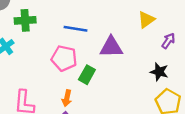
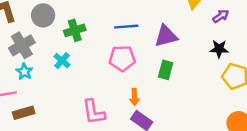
purple arrow: (168, 41) -> (221, 16), turned 35
green rectangle: (87, 75) -> (166, 70), moved

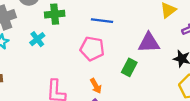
purple triangle: (166, 36) -> (149, 43), moved
orange arrow: (134, 97) -> (96, 86), turned -40

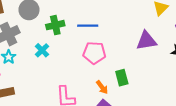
blue line: (102, 21) -> (88, 26), moved
green rectangle: (129, 67) -> (122, 78), moved, turned -35

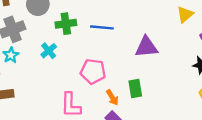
purple triangle: (146, 41) -> (146, 47), moved
pink pentagon: (94, 53) -> (93, 71), moved

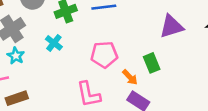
purple triangle: (146, 47) -> (172, 26), moved

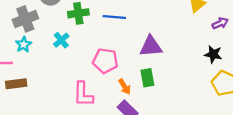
purple triangle: (172, 26) -> (151, 46), moved

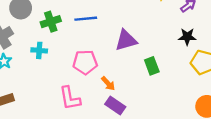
cyan cross: (61, 40) -> (39, 50), turned -35
green rectangle: (147, 78) -> (152, 66), moved

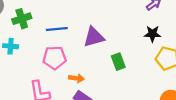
blue line: (86, 19) -> (57, 29), moved
orange arrow: (108, 84) -> (76, 78), turned -40

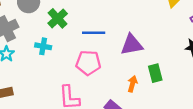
green cross: (22, 19) -> (58, 18), turned -30
orange arrow: (76, 78) -> (132, 84), moved, turned -88

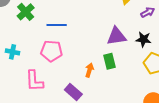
purple triangle: (132, 45) -> (117, 36), moved
cyan cross: (43, 46) -> (12, 52), moved

